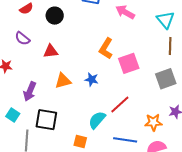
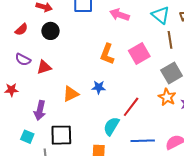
red triangle: (51, 51) -> (44, 67), moved
pink square: (129, 63) -> (139, 53), moved
orange star: (153, 122) -> (167, 97), moved, turned -30

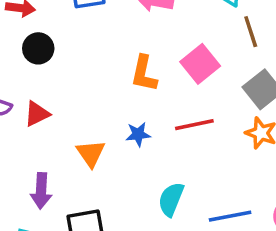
orange triangle: (71, 94) -> (91, 153), turned -30
red line: (131, 107) -> (194, 125), moved, turned 50

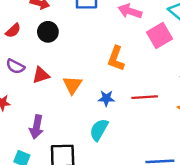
pink square: (200, 64) -> (160, 35), moved
orange triangle: (91, 153) -> (72, 85), moved
cyan semicircle: (171, 199) -> (99, 130), moved

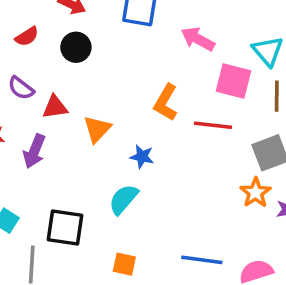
pink square: (160, 35) -> (234, 81), turned 35
red line: (145, 97) -> (213, 125), moved
purple arrow: (36, 127) -> (34, 151), moved

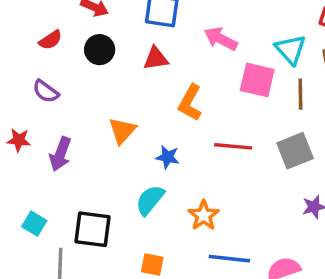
red triangle: (55, 107) -> (156, 58), moved
red line: (213, 125) -> (233, 146), moved
orange star: (256, 193) -> (204, 215), moved

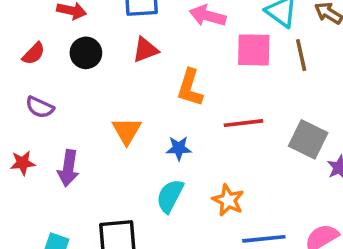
gray square: (295, 151) -> (308, 139), moved, turned -30

